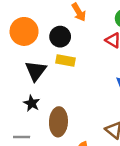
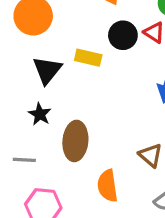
black circle: (60, 37) -> (123, 35), moved

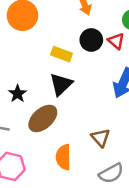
black triangle: (47, 70) -> (61, 84), moved
brown ellipse: (75, 141) -> (43, 118), turned 36

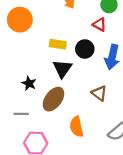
black circle: (91, 40) -> (85, 49), moved
brown triangle: (101, 138) -> (99, 93), moved

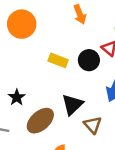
black circle: (85, 49) -> (89, 60), moved
black triangle: (62, 69) -> (72, 105), moved

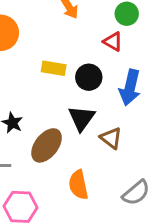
black circle: (89, 60) -> (89, 77), moved

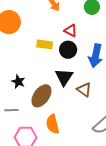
red triangle: (113, 41) -> (71, 30), moved
orange semicircle: (78, 185) -> (53, 124), moved

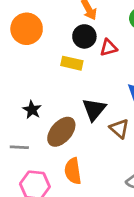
red triangle: (71, 30) -> (108, 48), turned -48
black circle: (68, 50) -> (84, 36), moved

